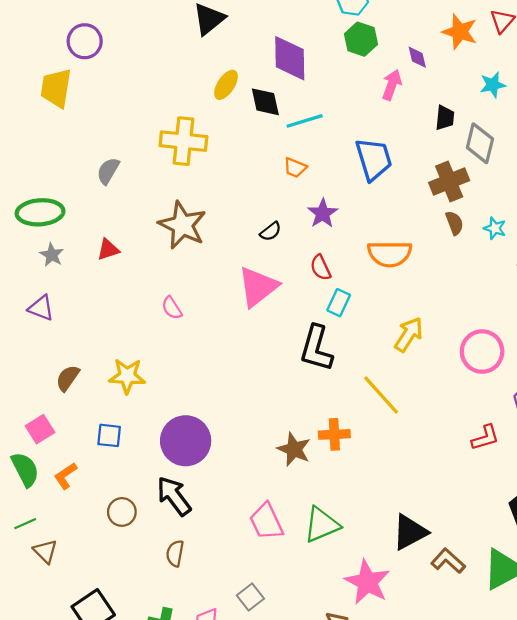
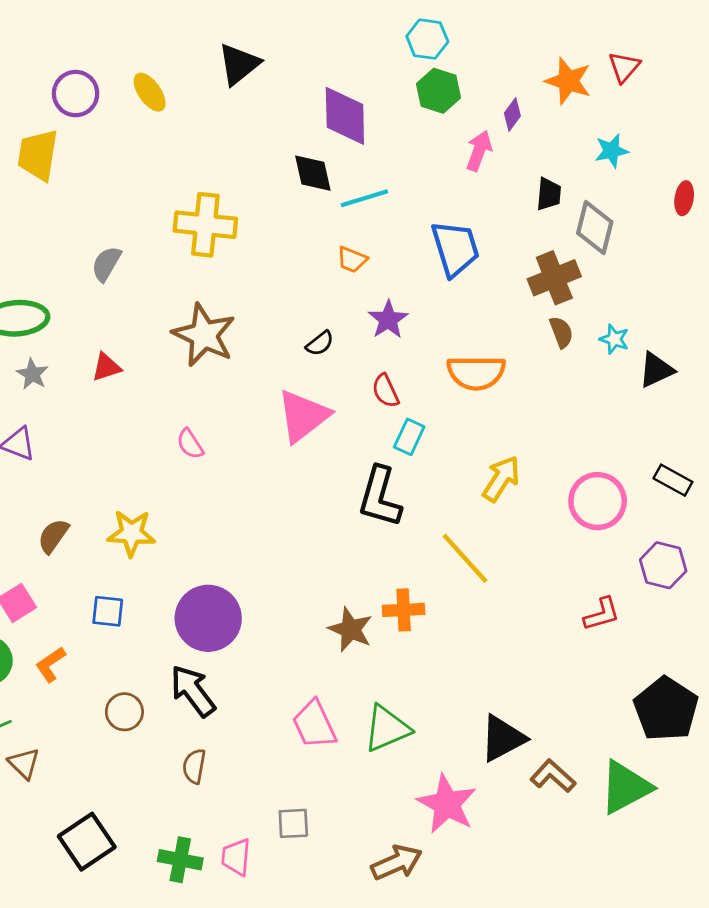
purple diamond: (417, 57) -> (512, 114), turned 50
yellow ellipse: (226, 85) -> (150, 92), moved, turned -68
gray square: (250, 597) -> (293, 823), turned 35

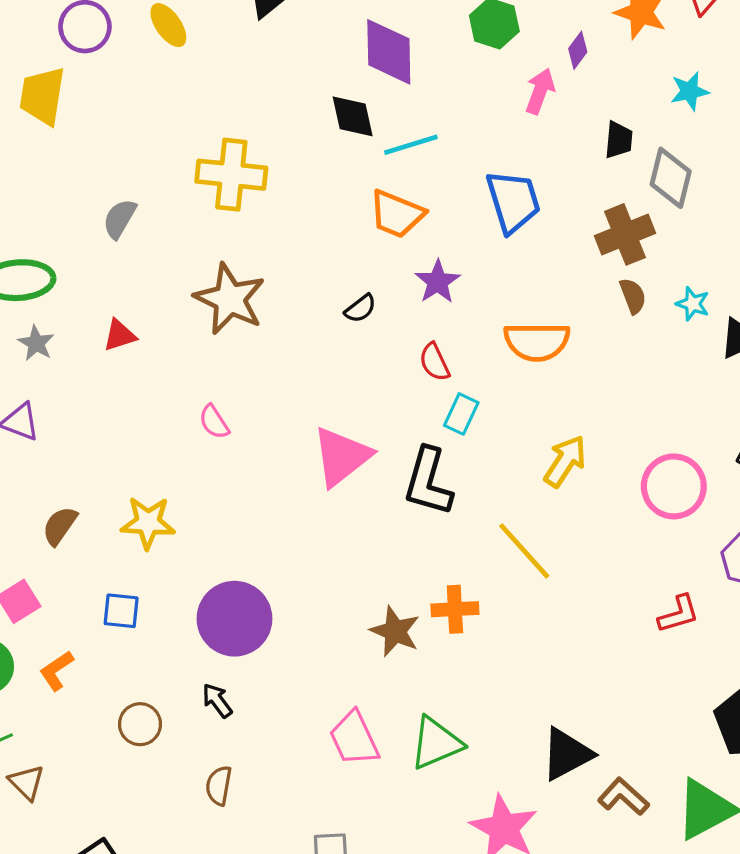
orange trapezoid: (352, 260) -> (397, 214), size x1.6
pink triangle: (303, 416) -> (342, 456), moved
black arrow: (193, 691) -> (217, 701), size x0.6

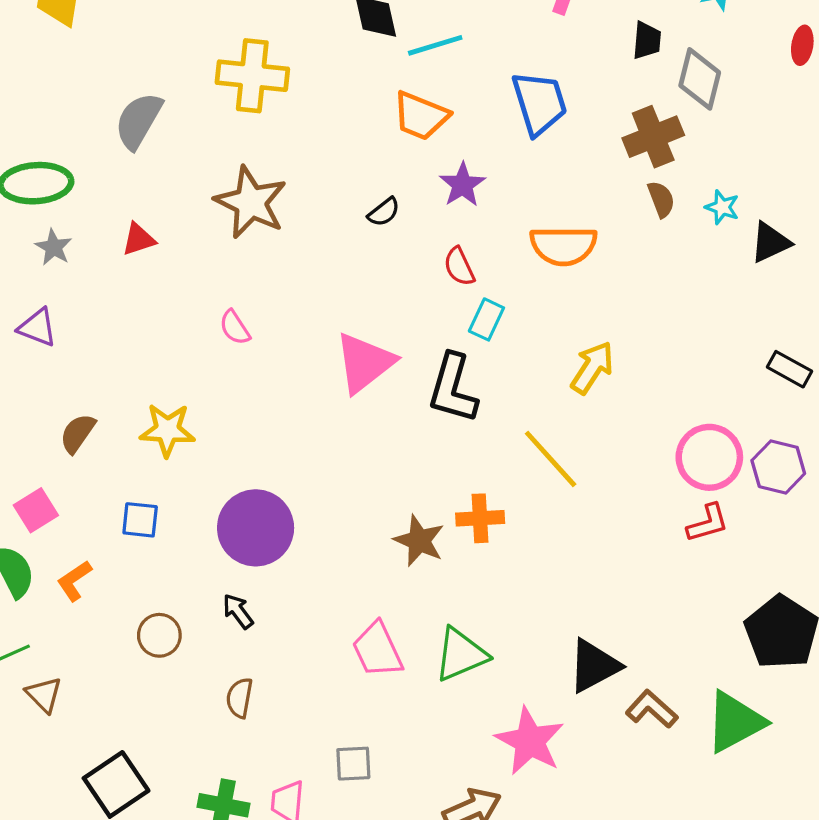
gray semicircle: (120, 219) -> (139, 121), size x1.4
pink circle: (674, 486) -> (709, 457), moved

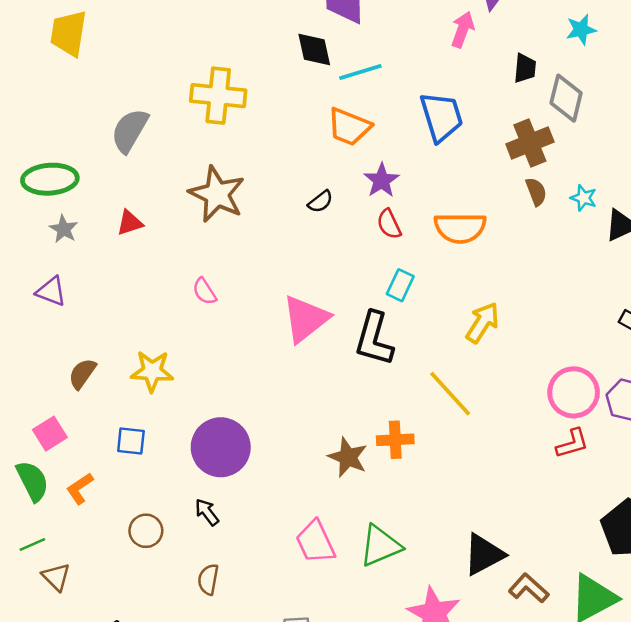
red semicircle: (459, 267) -> (389, 224), moved

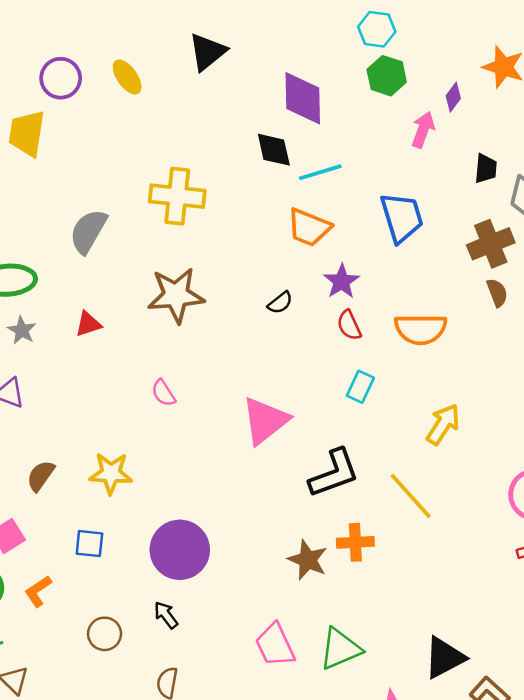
brown star: (217, 194) -> (176, 295), turned -30
black L-shape: (374, 339) -> (334, 473), moved, turned -126

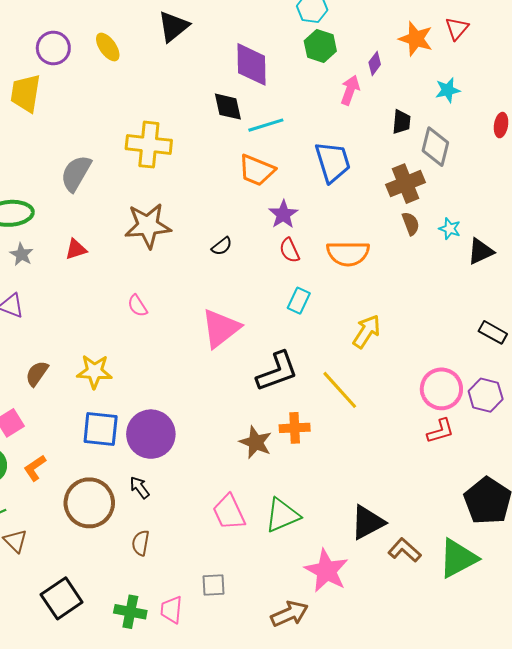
black semicircle: (280, 303) -> (222, 246), moved
blue square: (89, 544) -> (101, 429), moved, size x1.5
brown circle: (105, 634) -> (89, 503), size x1.8

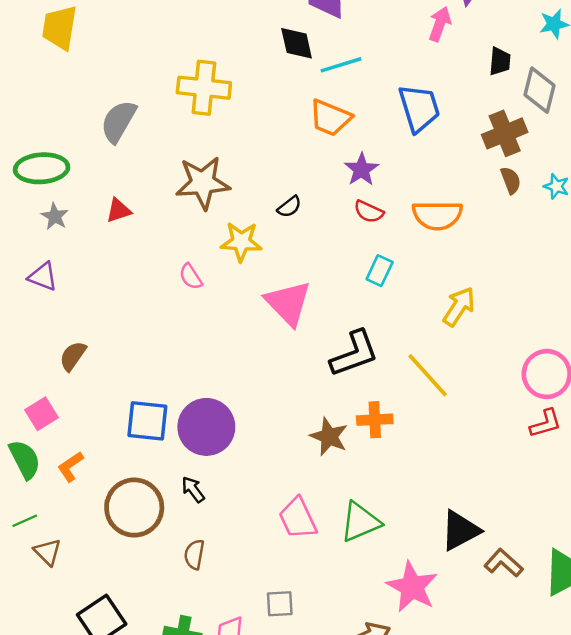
red semicircle: (289, 250) -> (369, 212), turned -40
pink triangle: (221, 328) -> (288, 303), turned -36
yellow star: (94, 371) -> (241, 242), moved

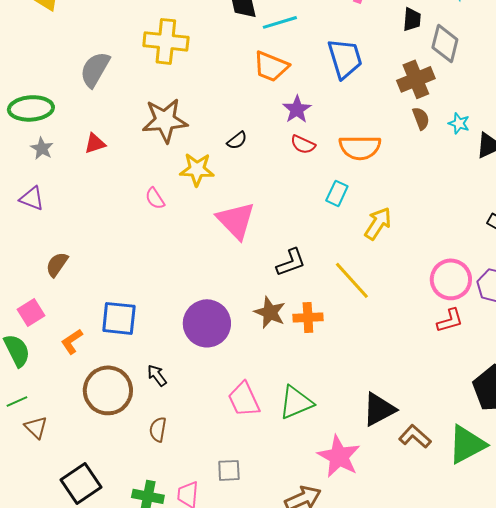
cyan rectangle: (380, 271) -> (337, 193), moved
black L-shape: (354, 354) -> (291, 262), size x0.7
purple circle: (206, 427) -> (207, 323), moved
brown star: (329, 437) -> (270, 312), moved
orange L-shape: (70, 467) -> (72, 341), moved

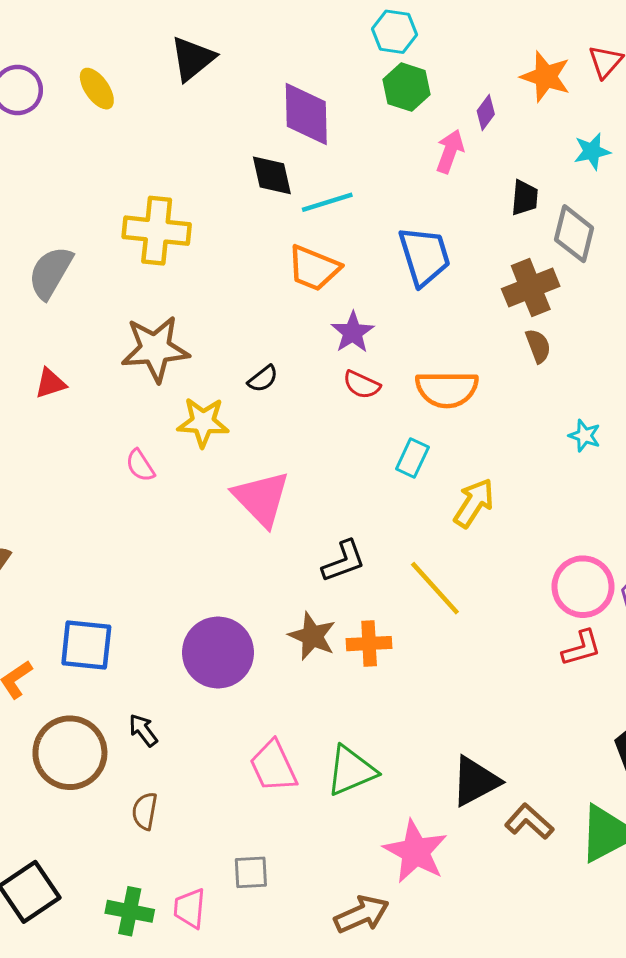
cyan star: (459, 123) -> (584, 436), moved

